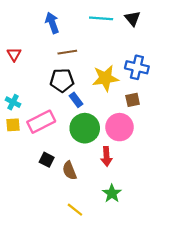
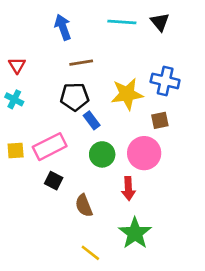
cyan cross: (13, 102) -> (14, 99), moved
green circle: (85, 128) -> (102, 154), size x0.7
black square: (47, 160) -> (54, 181), moved
green star: (112, 193) -> (135, 233), size x1.4

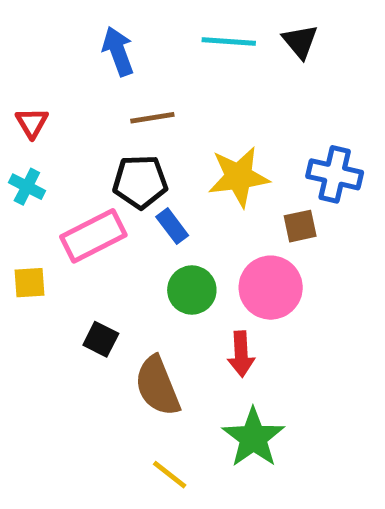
blue cross: (165, 81) -> (335, 174), moved
pink rectangle: (50, 147) -> (93, 236), moved
brown semicircle: (84, 206) -> (157, 386), size x1.4

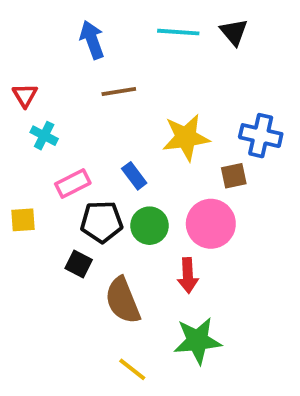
black pentagon: (140, 182) -> (102, 222), moved
cyan cross: (27, 187) -> (44, 136), moved
pink rectangle: (93, 236) -> (73, 183), size x0.7
green star: (253, 438) -> (197, 341), turned 30

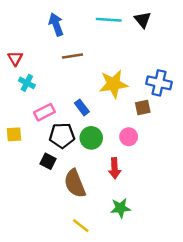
pink circle: (211, 224) -> (129, 137), size x0.6
green star: (197, 341) -> (120, 208), size x0.7

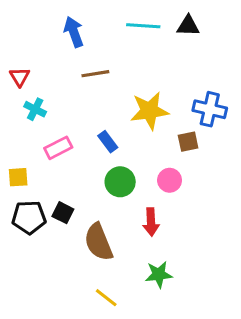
black triangle: (143, 20) -> (188, 26), turned -48
black pentagon: (62, 136) -> (29, 217), moved

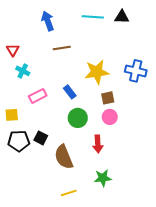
brown square: (188, 142) -> (108, 98), moved
yellow line: (106, 298) -> (69, 193), turned -56

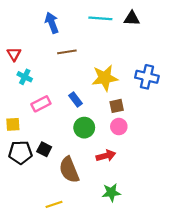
red arrow: (98, 144) -> (106, 156), turned -102
yellow line: (69, 193) -> (54, 204), moved

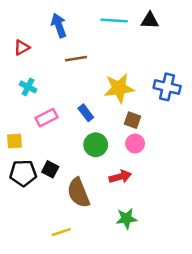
red triangle: (14, 54) -> (22, 48), moved, turned 32
brown square: (117, 106) -> (133, 120), turned 32

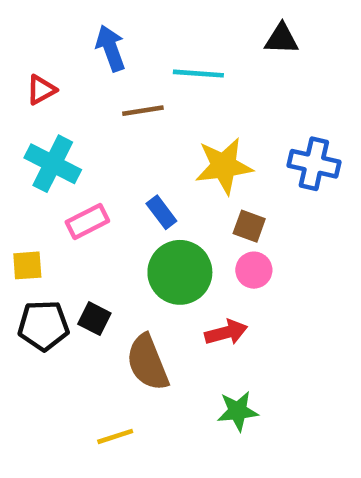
cyan line: (114, 21) -> (198, 74), moved
cyan cross: (28, 87) -> (53, 164), size x1.6
green circle: (96, 145) -> (180, 272), size x1.4

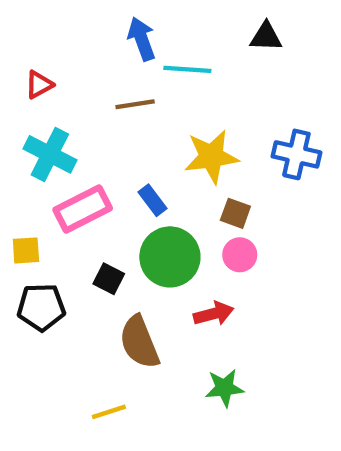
blue arrow: (111, 48) -> (142, 39), moved
pink rectangle: (87, 222) -> (83, 209), size x1.4
black square: (94, 319) -> (109, 279), moved

